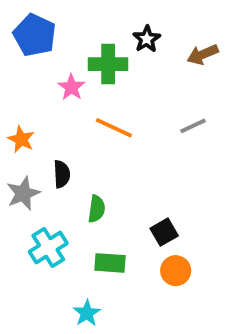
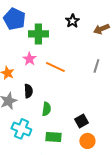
green cross: (108, 64) -> (38, 34), moved
pink star: (71, 87) -> (29, 59), moved
gray line: (193, 126) -> (96, 66), turned -48
cyan cross: (48, 247) -> (21, 129), turned -36

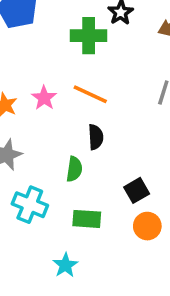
green cross: (38, 34) -> (89, 36), moved
pink star: (29, 59) -> (44, 98), moved
black semicircle: (28, 91) -> (96, 137), moved

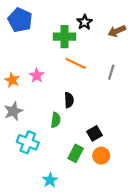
orange line: (90, 94) -> (76, 63), moved
green rectangle: (87, 219) -> (76, 153), moved, turned -66

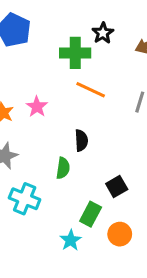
orange circle: (101, 156) -> (120, 234), moved
cyan star: (50, 180) -> (71, 240), moved

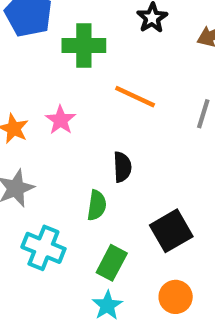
green cross: (75, 53) -> (84, 45), moved
black square: (117, 186) -> (171, 231), size x1.4
green rectangle: (91, 214) -> (112, 263), moved

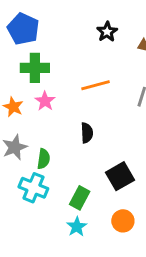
green cross: (84, 45) -> (35, 68), moved
orange line: (135, 97) -> (95, 85), turned -40
green semicircle: (97, 205) -> (44, 159), moved

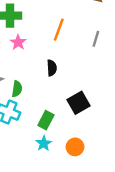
orange line: (95, 85) -> (59, 30), turned -55
orange circle: (123, 221) -> (75, 147), moved

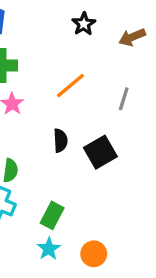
orange line: (59, 30) -> (70, 86), turned 30
black square: (78, 103) -> (100, 152), moved

